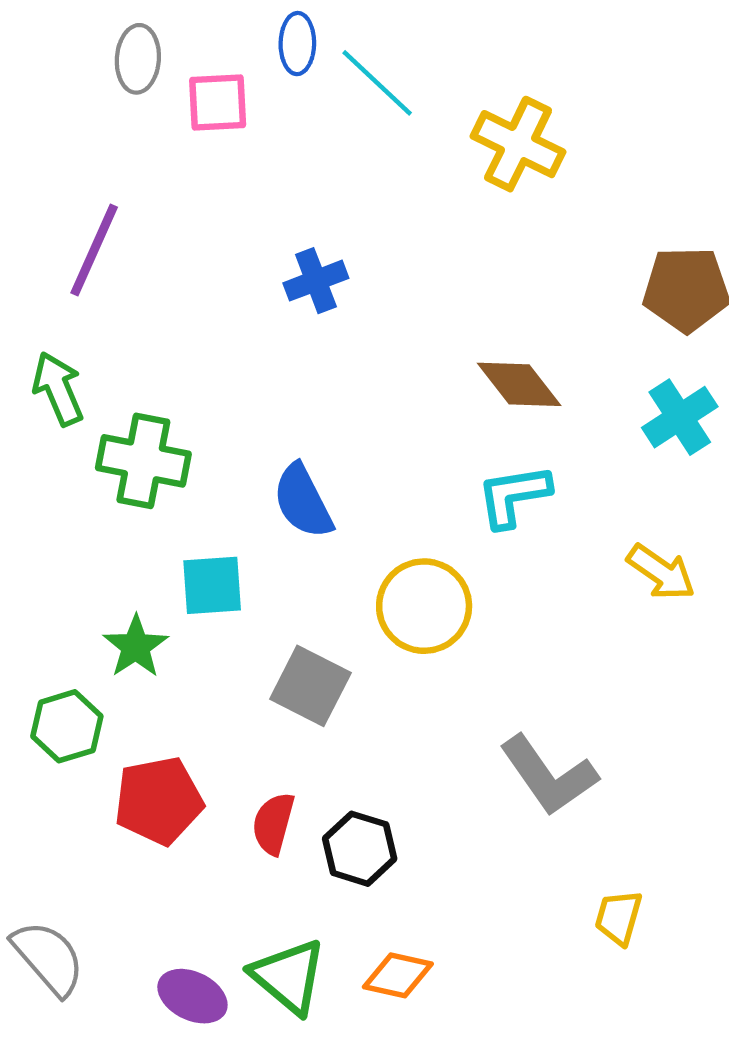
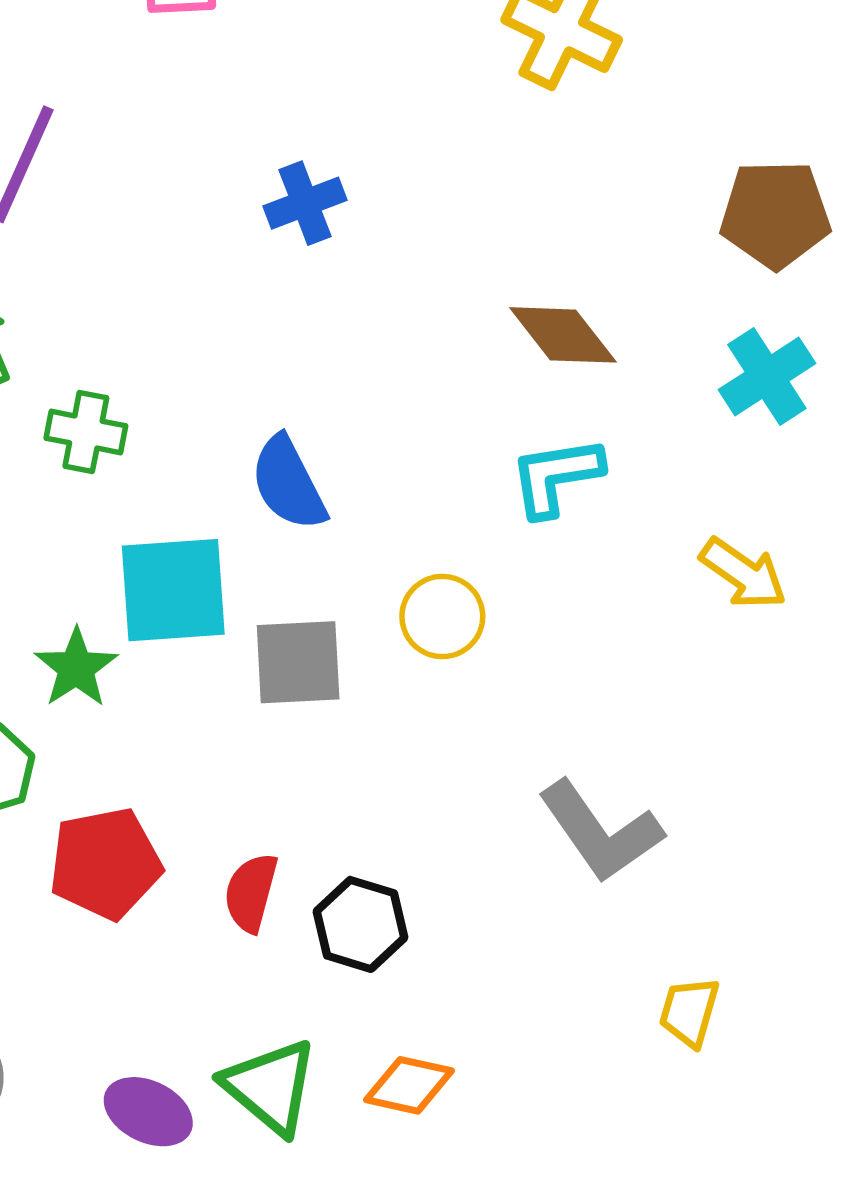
green cross: (143, 461) -> (86, 432), size x0.7
cyan square: (212, 585) -> (173, 590), size x1.4
yellow circle: (424, 606) -> (442, 616), size x0.7
gray square: (310, 686) -> (298, 662), moved, turned -30

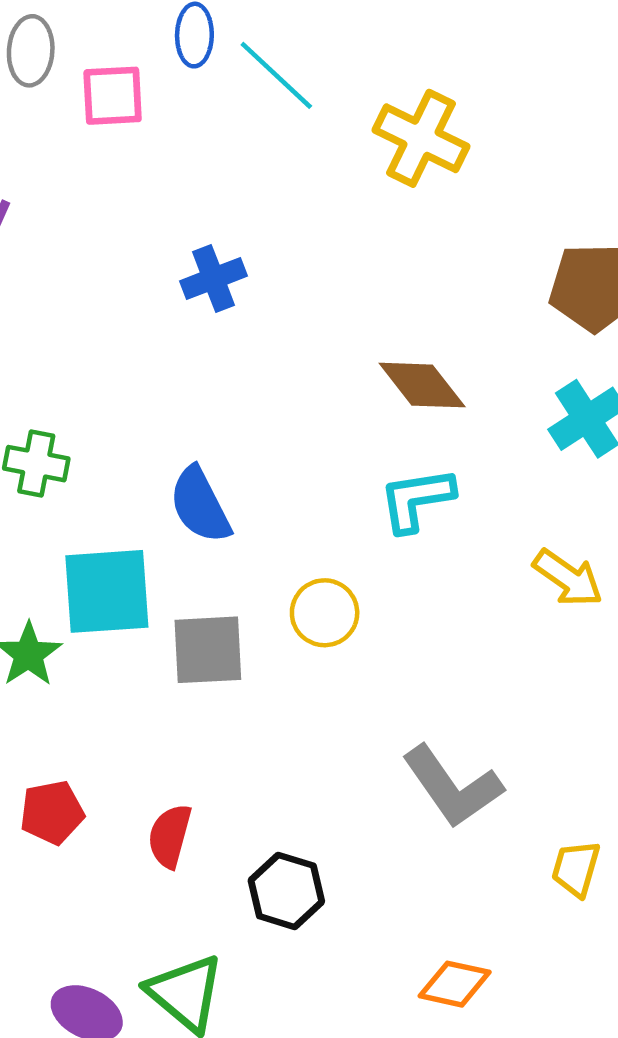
red pentagon: (105, 863) -> (52, 812), size x0.7
black hexagon: (360, 924) -> (286, 891), moved
yellow trapezoid: (689, 1012) -> (576, 869), moved
orange diamond: (409, 1085) -> (455, 984), moved

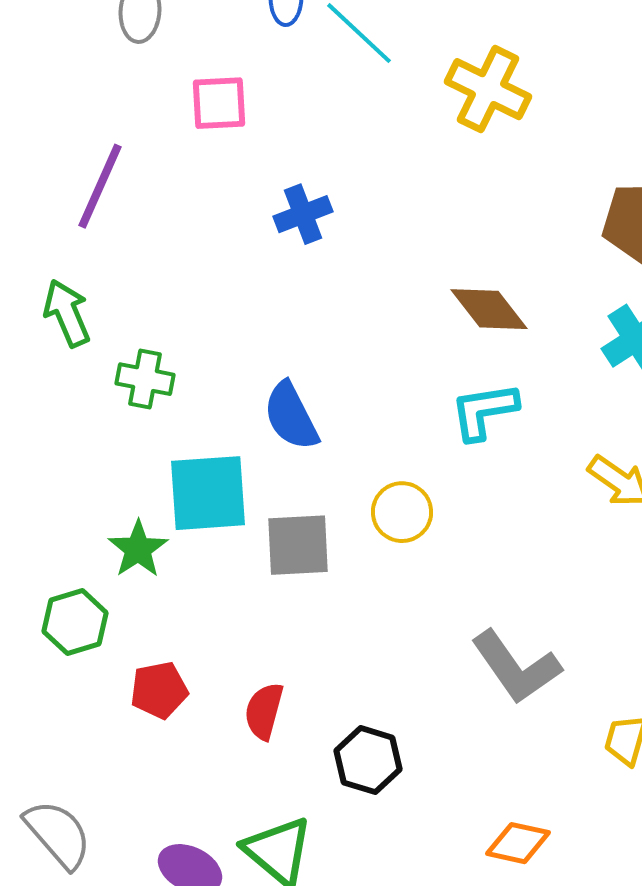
pink square: (113, 96) -> (219, 103), moved

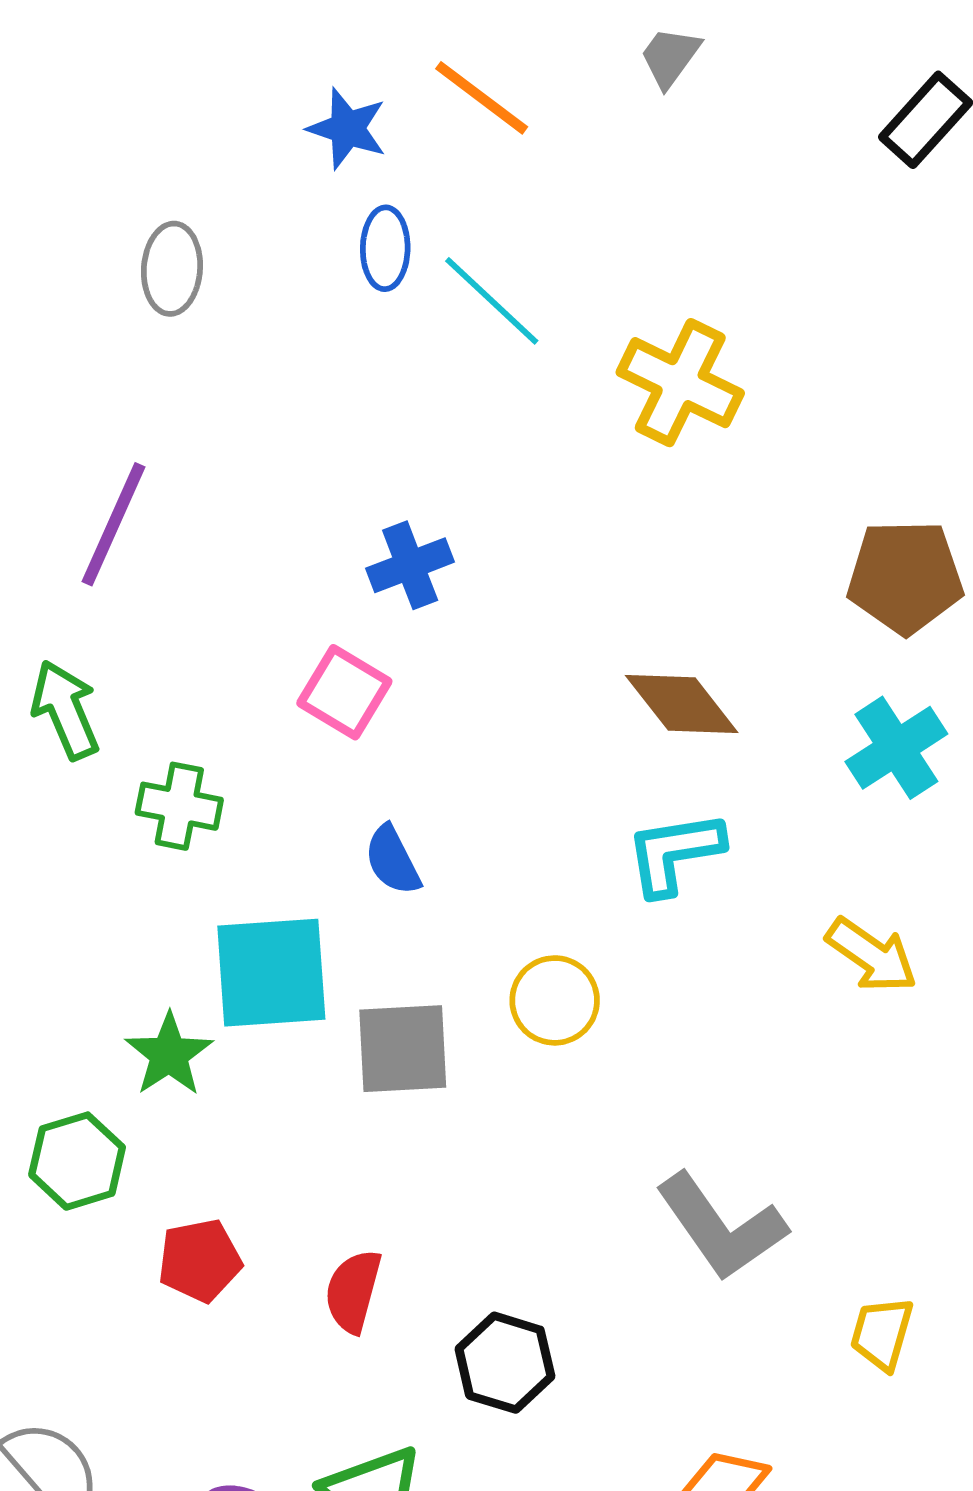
pink square: (219, 103) -> (344, 692), moved, turned 34
blue semicircle: (291, 416) -> (393, 860), size x0.7

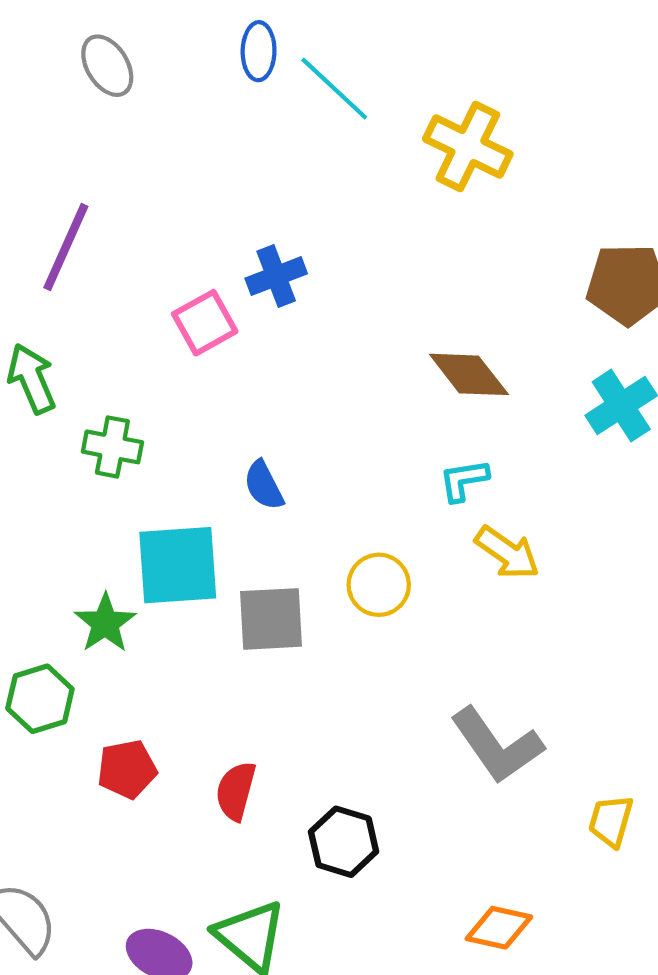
gray ellipse: (172, 269) -> (107, 66), turned -36
pink square: (344, 692) -> (205, 323), moved, turned 30
cyan L-shape: (674, 853) -> (464, 480), size x0.7
yellow arrow: (872, 955) -> (507, 553), moved

